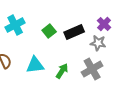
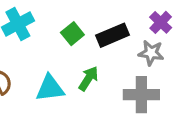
gray cross: (92, 69) -> (141, 95), turned 30
green arrow: (62, 71) -> (88, 79), moved

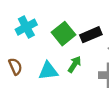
green square: (72, 34) -> (64, 34), size x1.5

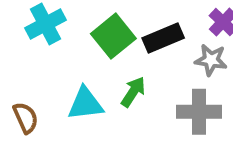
brown semicircle: (15, 66) -> (26, 118), moved

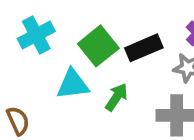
cyan triangle: (85, 104) -> (73, 84), moved

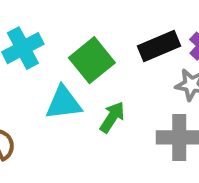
black rectangle: (144, 48) -> (159, 46), moved

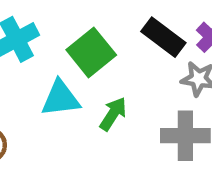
black rectangle: (159, 46) -> (163, 37), turned 60

